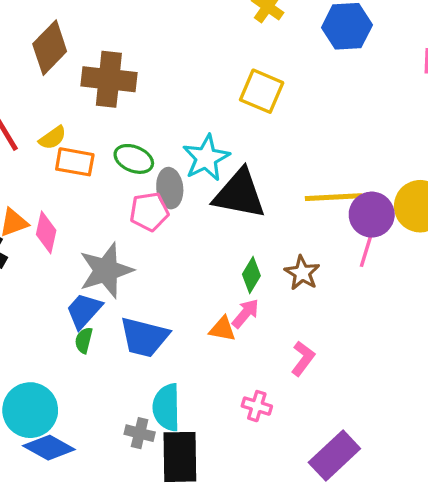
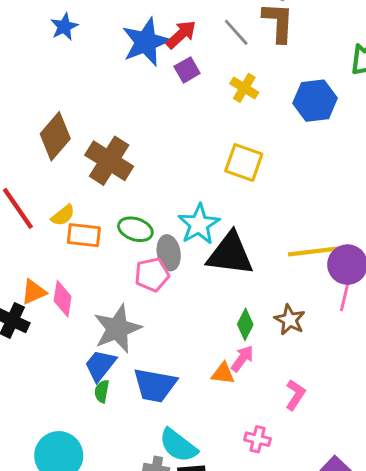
brown cross: (109, 79) -> (109, 161), turned 30
cyan semicircle: (166, 407) -> (178, 445), turned -48

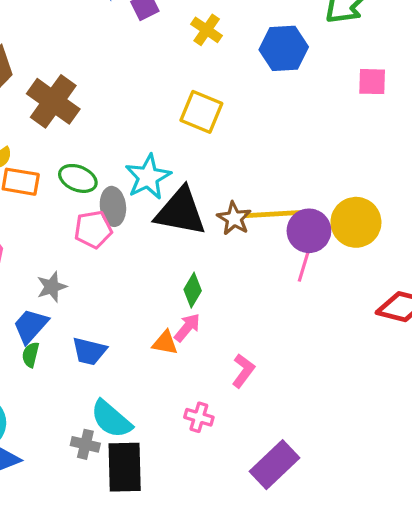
brown star: (290, 320) -> (234, 218), moved
gray star: (117, 329) -> (52, 287), size x0.6
blue trapezoid: (155, 385) -> (89, 351), size x0.7

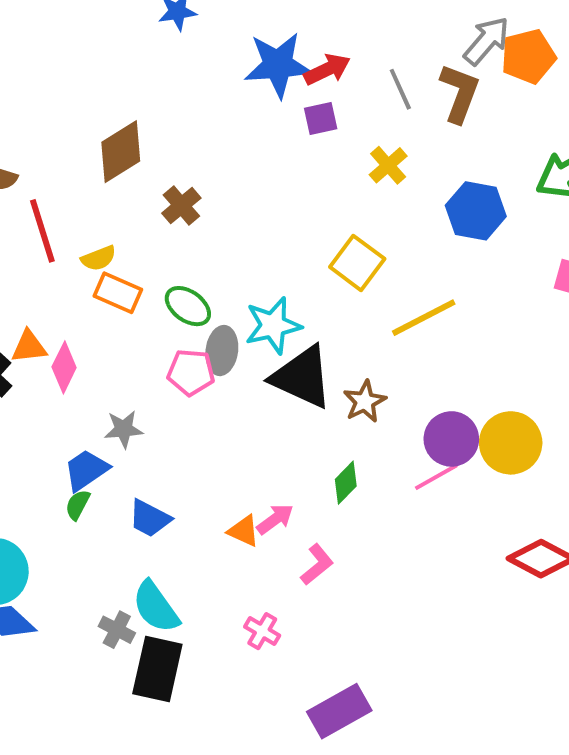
brown cross: (53, 101) -> (181, 206), size x0.6
yellow line: (272, 214) -> (424, 318), moved, turned -38
pink line: (305, 263) -> (436, 477), turned 30
green diamond: (193, 290) -> (346, 483), moved
pink L-shape: (243, 371) -> (317, 565), moved

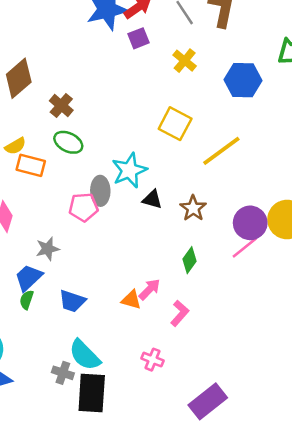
green ellipse: (188, 306) -> (68, 142), moved
black triangle: (302, 377) -> (152, 199), size x0.5

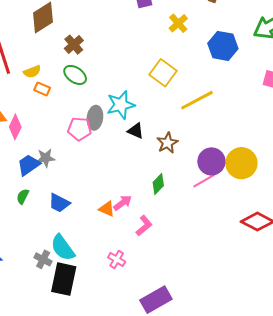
orange rectangle: (31, 165) -> (42, 89), size x0.7
blue trapezoid: (28, 278) -> (29, 165), moved

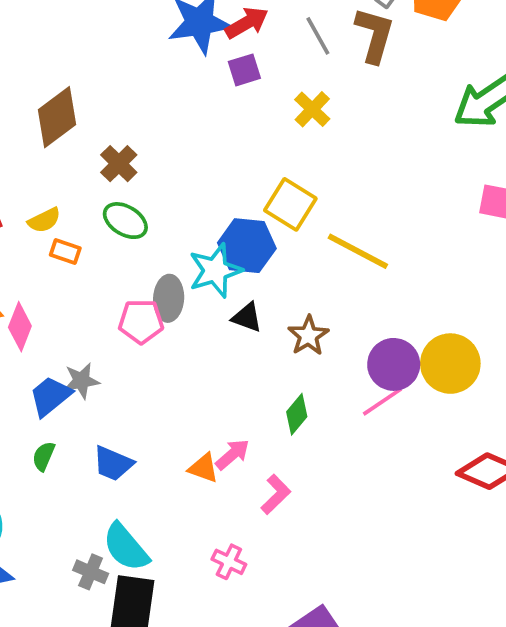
blue hexagon: (223, 46) -> (247, 246), moved
yellow line: (197, 100) -> (358, 251), turned 60

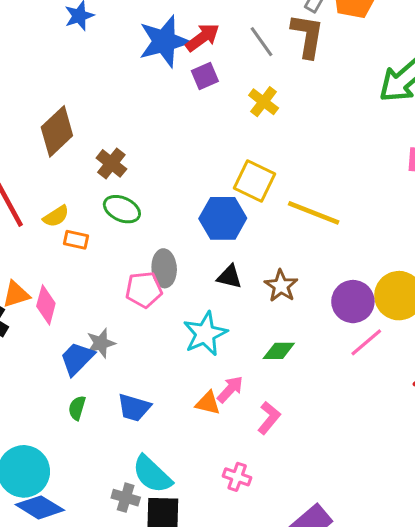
cyan star: (215, 270) -> (205, 334), moved
pink line: (382, 402) -> (366, 342), moved
green diamond: (297, 414) -> (279, 351), turned 56

